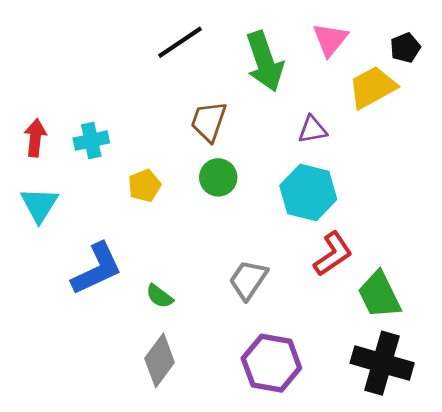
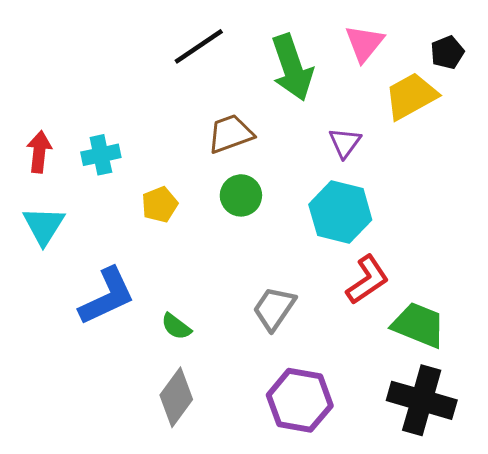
brown trapezoid: (209, 121) -> (230, 134), turned 51
purple triangle: (312, 130) -> (345, 143), turned -44
green trapezoid: (379, 295) -> (419, 325), turned 138

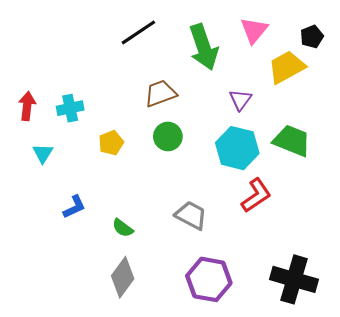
cyan triangle: (44, 226) -> (43, 153), moved, size x0.7
blue L-shape: (107, 296) -> (74, 207), size x0.6
gray trapezoid: (274, 308) -> (191, 215), turned 84
green trapezoid: (419, 325) -> (292, 141), moved

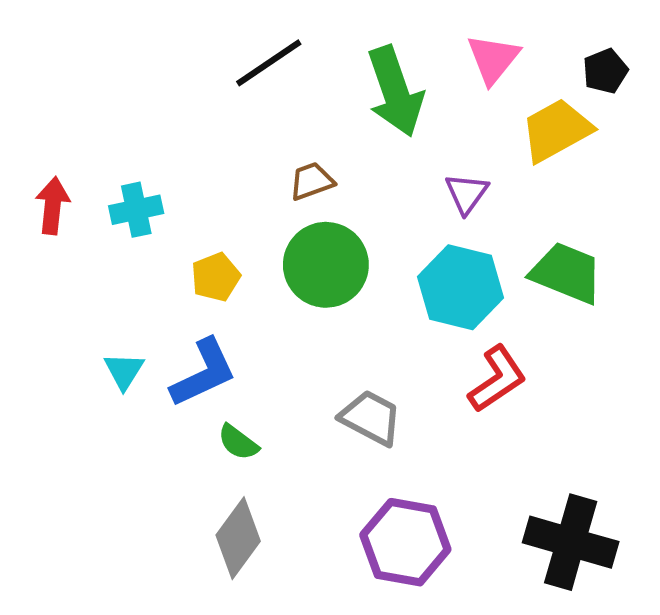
brown trapezoid: (161, 93) -> (312, 181), size x0.7
green circle: (168, 136) -> (326, 265), size x1.5
cyan triangle: (43, 153) -> (124, 371), moved
blue L-shape: (74, 207) -> (203, 373), moved, size x1.5

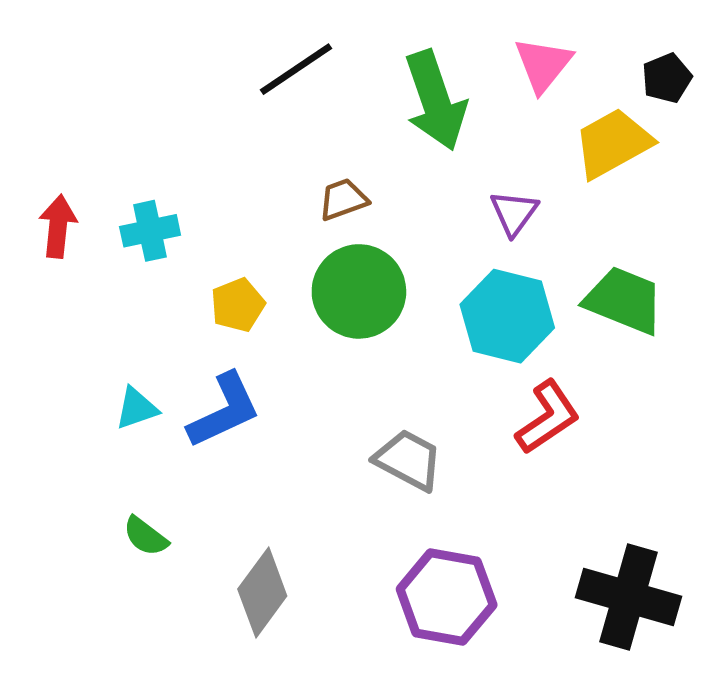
cyan triangle: (124, 371) -> (137, 408), turned 39
green semicircle: (238, 442) -> (146, 536), moved

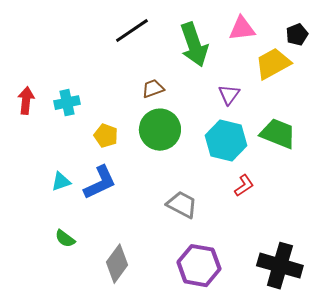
pink triangle: (543, 65) -> (242, 29), turned 44
yellow pentagon: (238, 305) -> (106, 136), turned -30
red L-shape: (548, 417) -> (244, 186), size x0.7

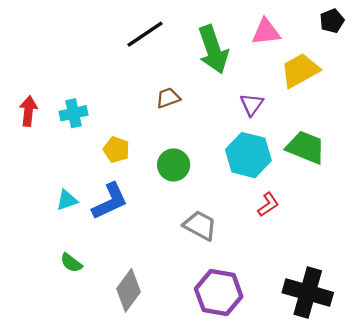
black pentagon: (297, 35) -> (332, 21), moved
green circle: (160, 130) -> (174, 165), moved, size x0.7

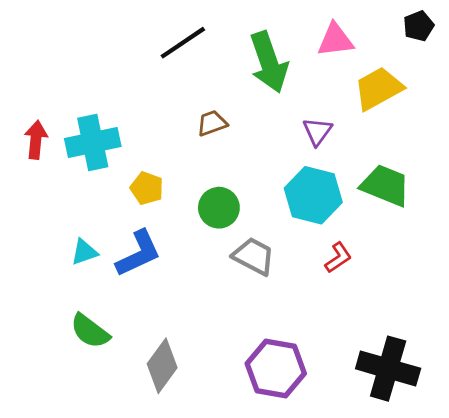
cyan cross: (73, 113) -> (93, 143), size x1.5
gray trapezoid: (200, 225) -> (254, 256), moved
green semicircle: (71, 263) -> (90, 331), size x1.4

